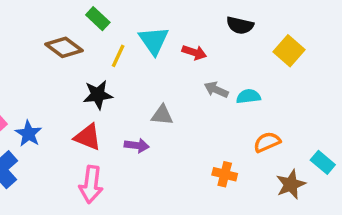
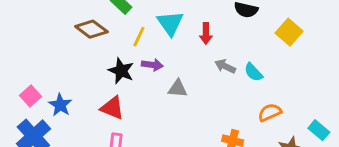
red arrow: (194, 52) -> (206, 34), turned 72
black star: (98, 95) -> (121, 71), turned 30
cyan semicircle: (248, 96) -> (253, 72), turned -126
purple arrow: (137, 145) -> (152, 65), moved

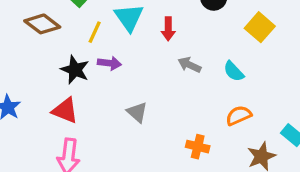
cyan semicircle: (253, 72) -> (234, 71), moved
gray triangle: (178, 89) -> (137, 112), moved, turned 36

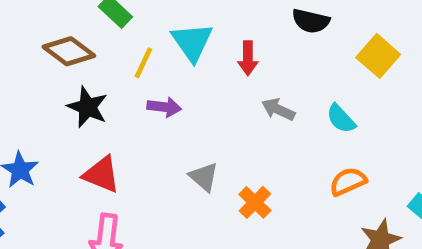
black star: (75, 70) -> (87, 107), moved
orange cross: (198, 147) -> (255, 202), moved, turned 30

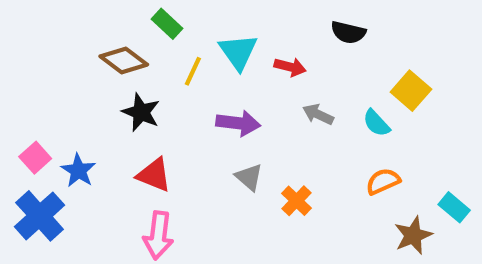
yellow square: (378, 56) -> (411, 91), moved
red arrow: (248, 58) -> (290, 67), turned -76
purple arrow: (164, 107) -> (238, 123), moved, size x1.4

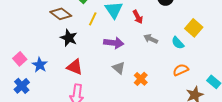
red arrow: (290, 67) -> (138, 17), turned 48
blue cross: (40, 216) -> (22, 86), size x0.7

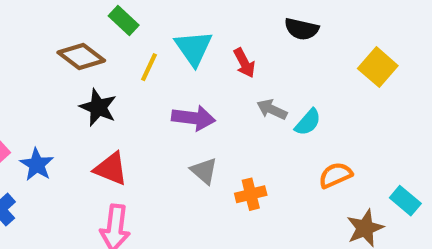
yellow square: (194, 28) -> (378, 67), moved
cyan semicircle: (178, 43) -> (308, 122), moved, turned -96
orange cross: (141, 79) -> (251, 194), turned 32

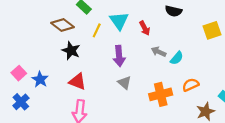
yellow square: (378, 67) -> (212, 30), turned 30
purple arrow: (193, 118) -> (119, 56), turned 78
orange cross: (251, 194) -> (161, 94), moved, size x1.5

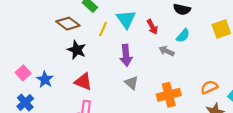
cyan semicircle: (177, 58) -> (183, 36), moved
orange semicircle: (191, 85) -> (209, 87), moved

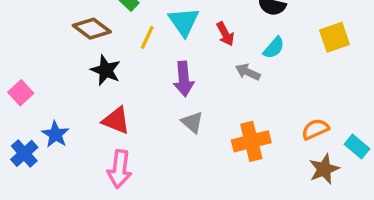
pink square: (23, 73) -> (21, 93), moved
blue star: (45, 79) -> (55, 134), moved

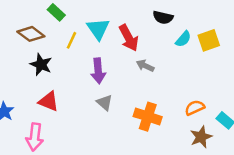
red arrow: (225, 34) -> (129, 38), size x1.5
cyan semicircle: (274, 48) -> (183, 39), moved
orange cross: (251, 141) -> (148, 117), turned 32
pink arrow: (120, 169) -> (35, 137), moved

